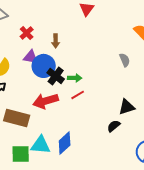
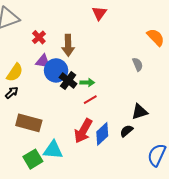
brown arrow: (56, 41) -> (68, 45), size x1.5
red arrow: (46, 101) -> (83, 131), moved, turned -45
blue diamond: (65, 143) -> (102, 134), moved
green square: (21, 154) -> (33, 159), turned -30

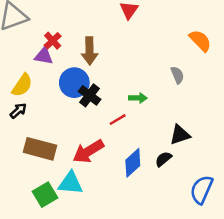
purple triangle: (43, 61) -> (44, 56), moved
green arrow: (87, 83) -> (138, 98), moved
red arrow: (83, 131) -> (88, 151), moved, turned 30

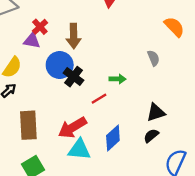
brown rectangle: (40, 149) -> (28, 125), turned 72
black semicircle: (163, 159) -> (151, 136), moved
cyan triangle: (70, 183) -> (79, 150), moved

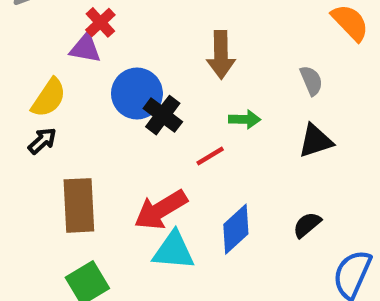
brown arrow: (74, 36) -> (221, 55), moved
black triangle: (156, 112) -> (316, 141), moved

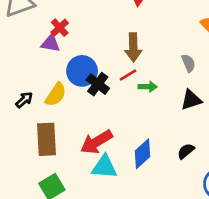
yellow semicircle: (49, 98) -> (56, 95), moved
red line: (210, 156) -> (128, 75), moved

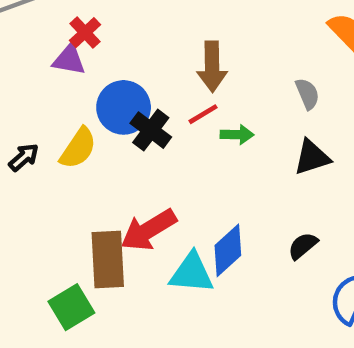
brown rectangle: (47, 139) -> (108, 259), moved
cyan triangle: (104, 167) -> (192, 273), moved

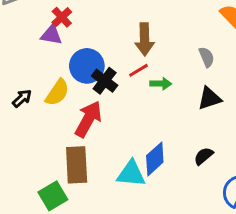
red arrow: (149, 230) -> (88, 119), moved, turned 150

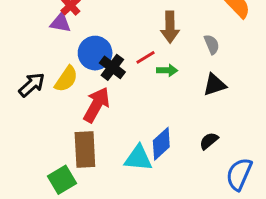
brown arrow: (144, 39) -> (170, 27), moved
black arrow: (22, 98) -> (32, 85), size x1.4

